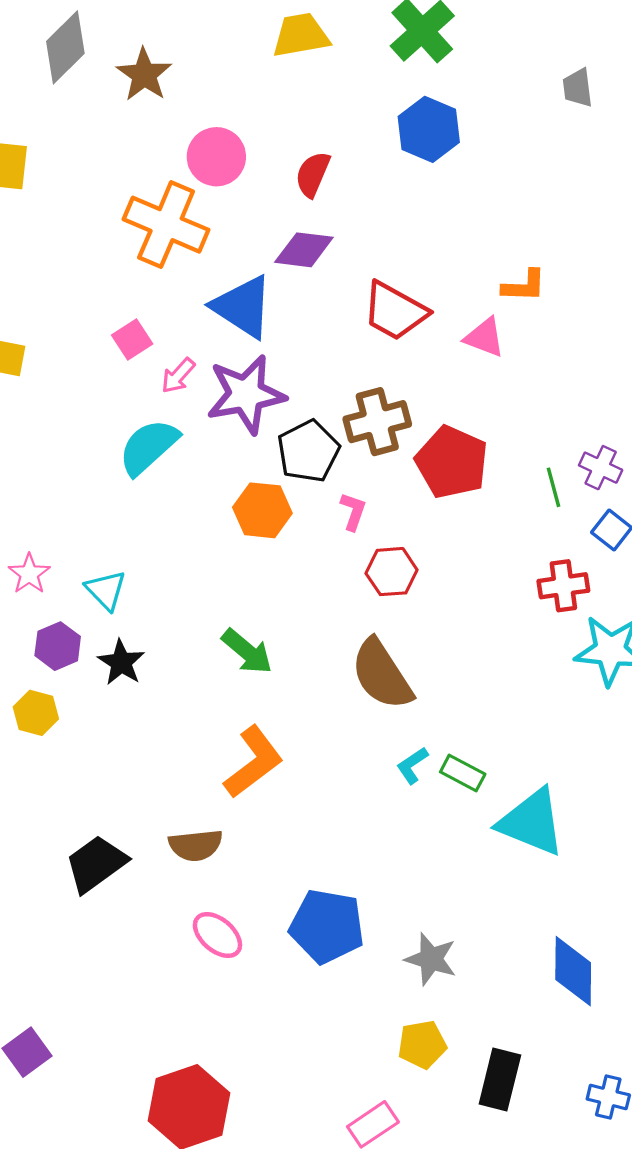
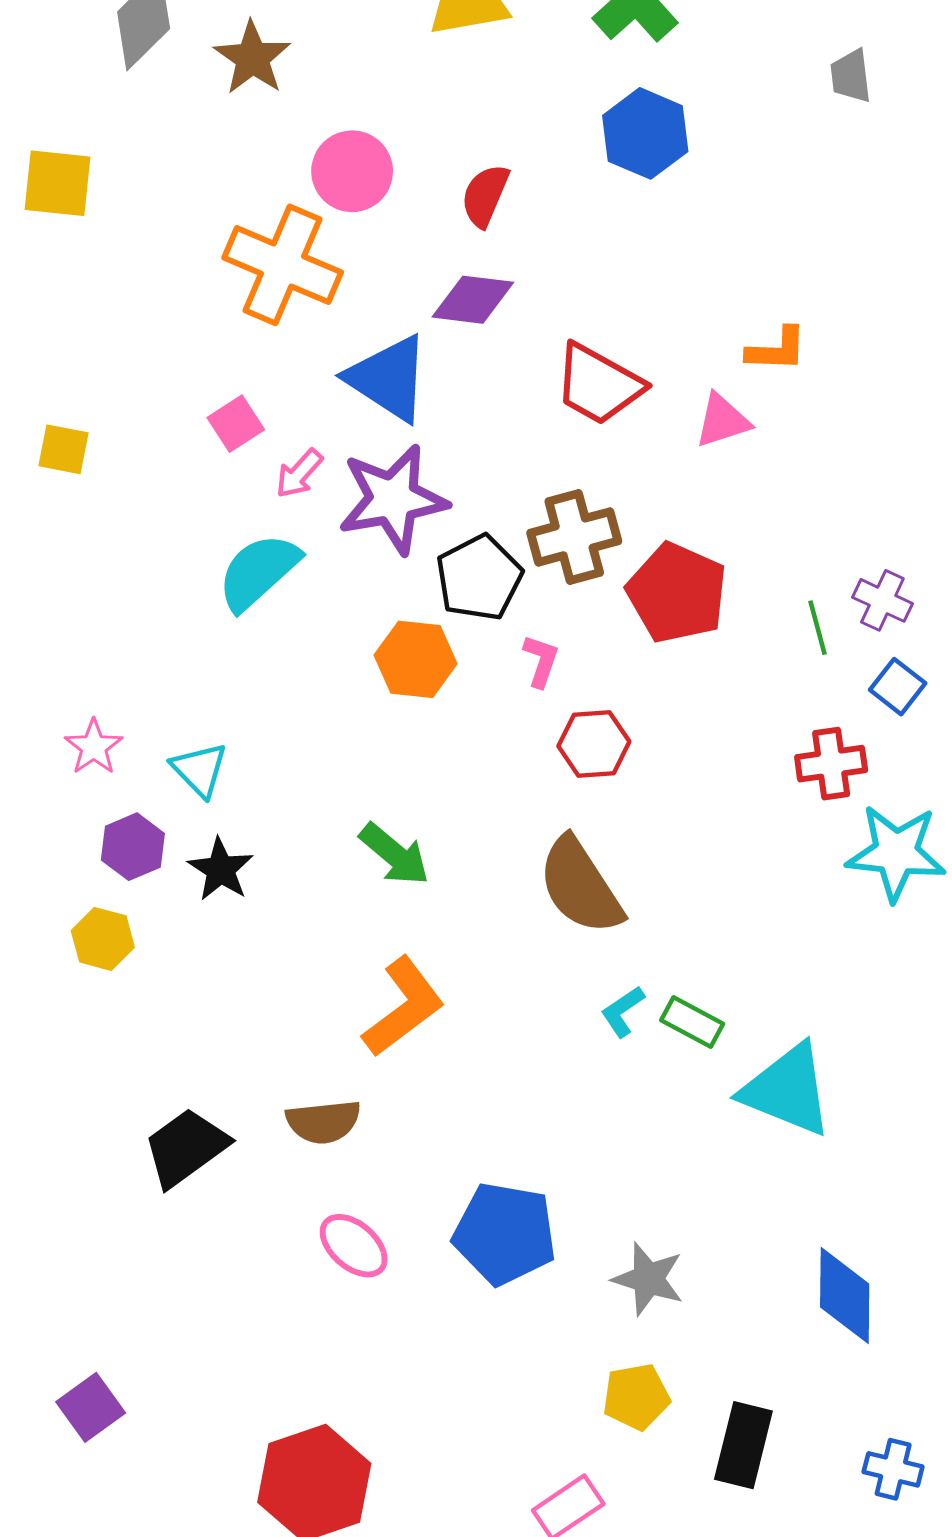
pink triangle: (485, 337) -> (722, 421), turned -39

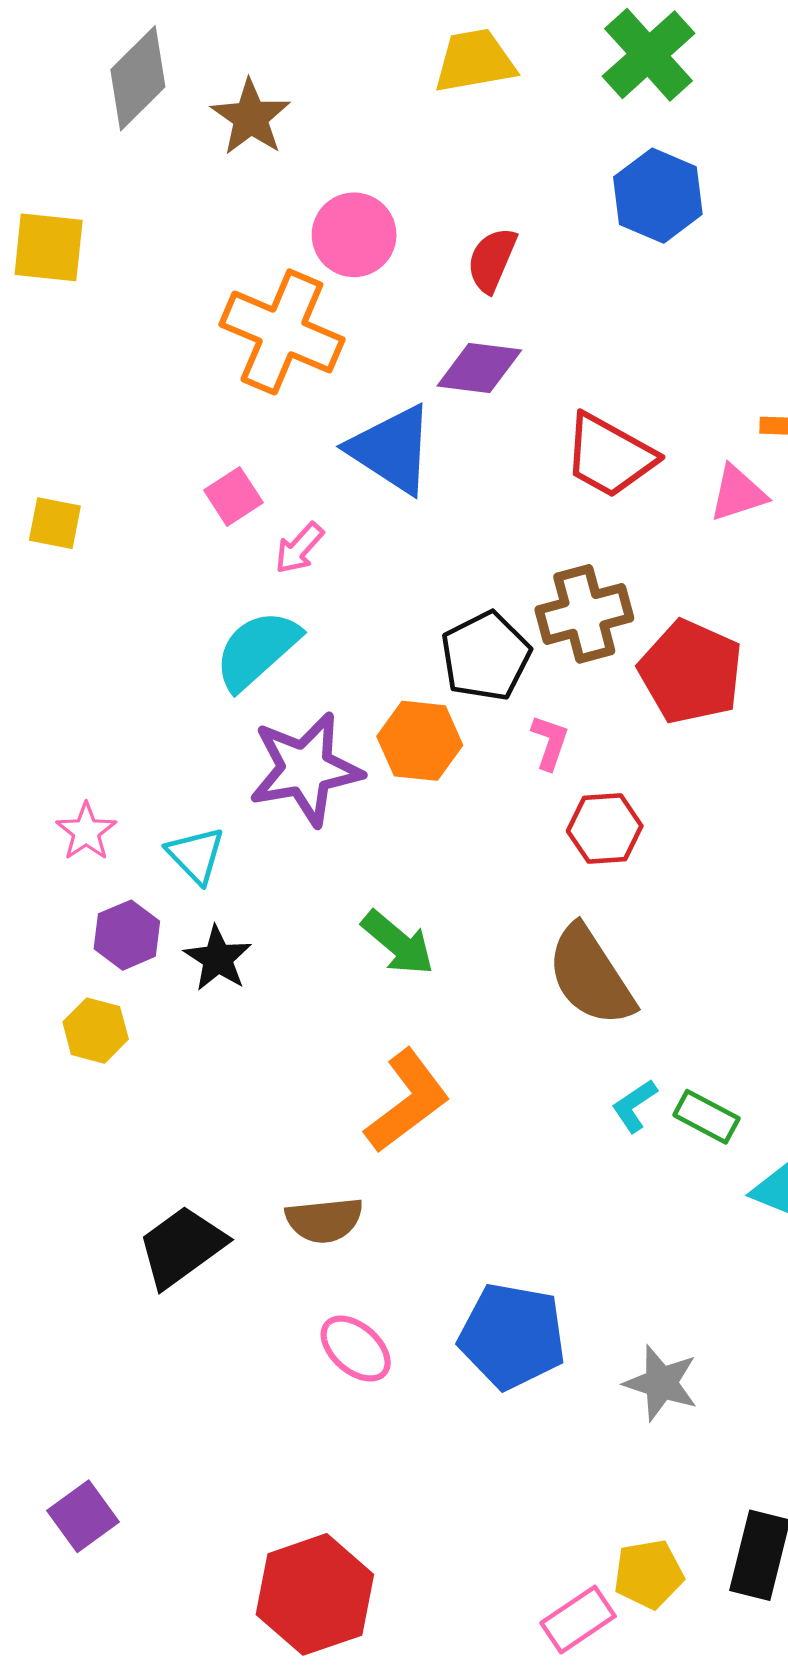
purple star: (393, 499) -> (305, 769), moved
yellow pentagon: (636, 1397) -> (649, 1574), moved

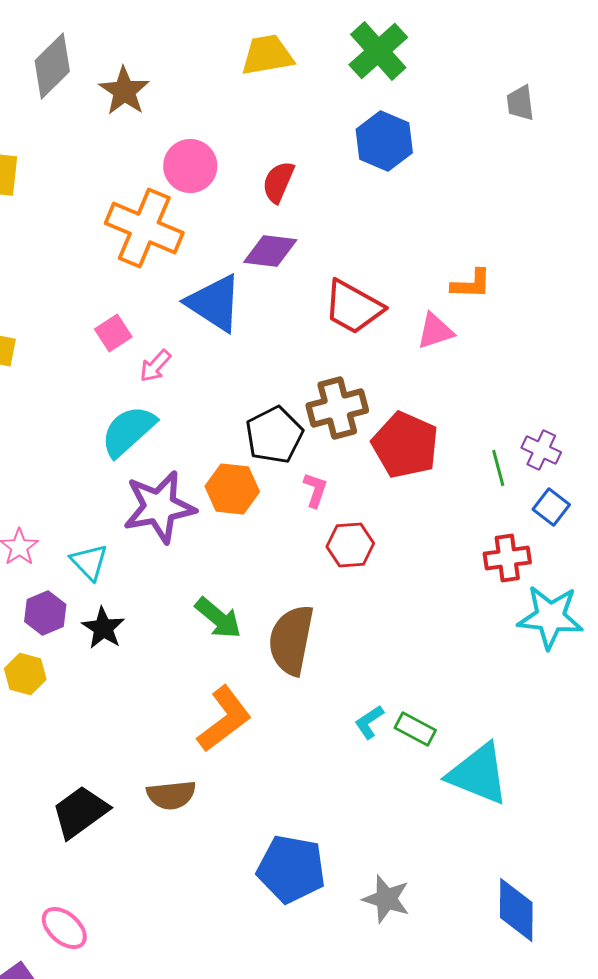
brown semicircle: (591, 976) -> (291, 640), moved, turned 44
pink ellipse: (356, 1349) -> (64, 928), moved

